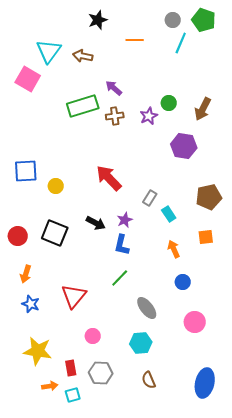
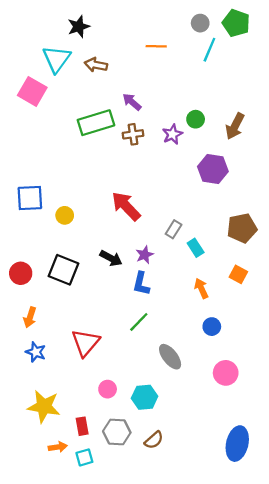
black star: (98, 20) -> (79, 27), moved
orange square: (206, 237) -> (238, 274), turned 35
cyan hexagon: (141, 343) -> (145, 397), moved
brown semicircle: (149, 380) -> (154, 440), moved, turned -108

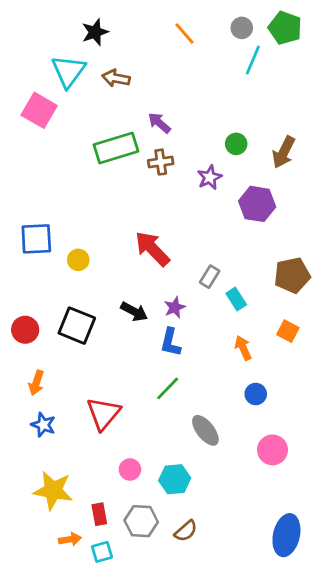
orange line: (156, 46) -> (184, 33), moved, turned 48
purple star: (172, 134) -> (210, 177), moved

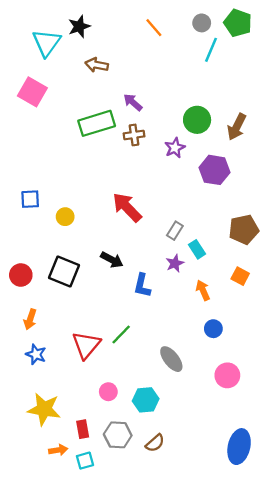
cyan triangle: (68, 71) -> (46, 43), moved
green circle: (236, 144) -> (197, 120), size x1.5
blue square: (36, 239) -> (30, 199), size x0.7
purple star: (175, 307) -> (175, 263), moved
green line: (168, 388) -> (121, 335), moved

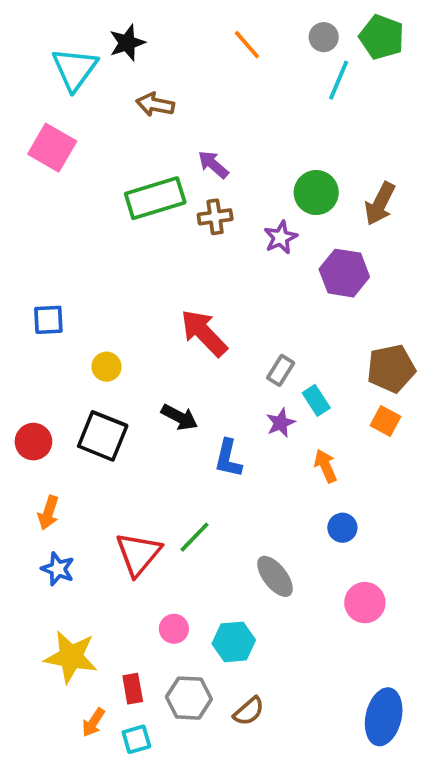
yellow circle: (65, 217) -> (106, 367), moved
orange square: (240, 276) -> (385, 421), moved
orange arrow: (58, 450) -> (93, 722), turned 132

